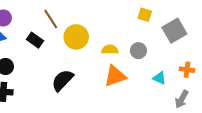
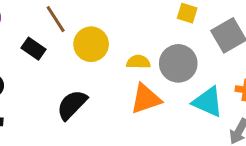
gray circle: (138, 51) -> (178, 63), size x1.6
cyan triangle: (160, 78) -> (208, 102), size x1.6

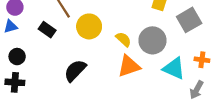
yellow semicircle: (138, 62) -> (123, 39), turned 42

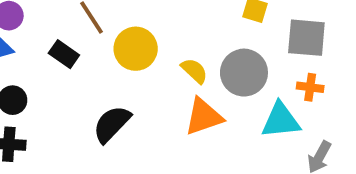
gray square: (189, 20) -> (306, 38), turned 35
orange cross: (202, 60) -> (310, 87), moved
cyan triangle: (174, 68) -> (281, 120), turned -30

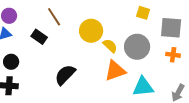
yellow circle: (136, 49) -> (91, 31), moved
cyan triangle: (281, 120) -> (143, 87), moved

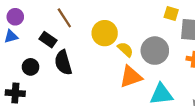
yellow square: (143, 13) -> (171, 14), moved
black circle: (11, 62) -> (31, 67), moved
black semicircle: (65, 75) -> (63, 63), moved, turned -60

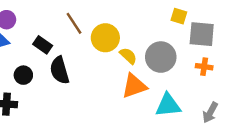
brown line: (64, 18) -> (74, 23), moved

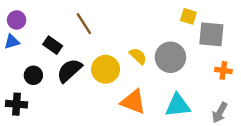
yellow circle: (105, 38) -> (106, 69), moved
orange cross: (204, 67) -> (223, 70), moved
black semicircle: (60, 70) -> (69, 70), turned 64
orange triangle: (134, 86) -> (133, 102), moved, turned 40

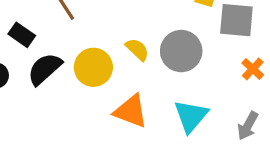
orange cross: (223, 70) -> (253, 69), turned 35
cyan triangle: (178, 105) -> (191, 116), turned -44

